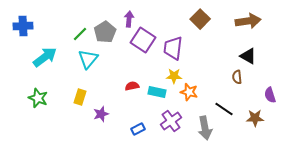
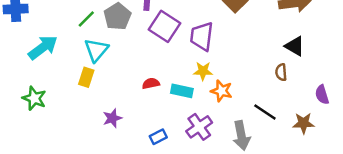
yellow rectangle: (80, 97) -> (86, 77), moved

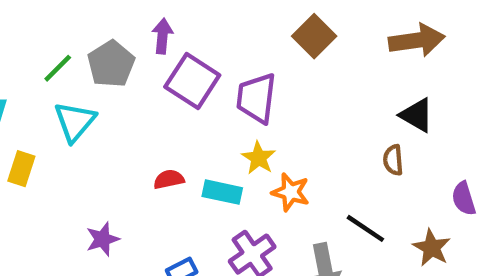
yellow star: (203, 71) -> (259, 158), turned 30
yellow rectangle: (86, 77) -> (21, 169), moved
brown star: (303, 123) -> (432, 248), turned 30

